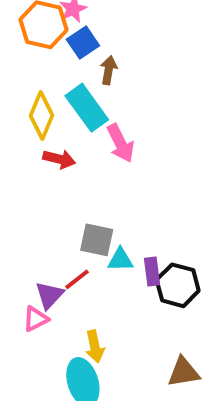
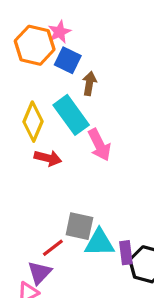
blue square: (83, 43) -> (68, 60), turned -30
cyan triangle: (120, 260) -> (99, 243), size x1.4
red line: (77, 279) -> (53, 248), moved

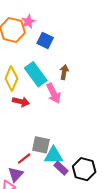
blue square: (68, 60) -> (45, 41), moved
brown arrow: (89, 83) -> (64, 72), moved
purple rectangle: (126, 253) -> (61, 168), moved, turned -40

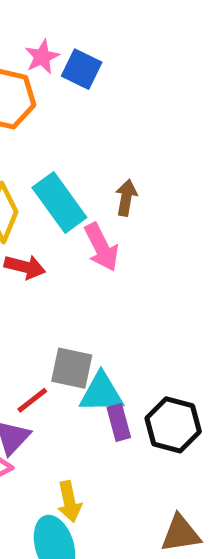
pink star: (28, 22) -> (42, 57), moved
blue square: (45, 41) -> (82, 69), moved
purple rectangle: (61, 168) -> (119, 422), turned 32

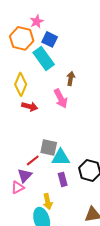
blue square: (82, 69) -> (50, 39), moved
cyan rectangle: (59, 203) -> (44, 58), moved
purple rectangle: (119, 422) -> (63, 179), moved

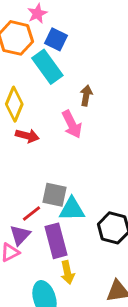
purple rectangle: (63, 179) -> (56, 241), moved, size x1.6
yellow arrow: (48, 201) -> (68, 272), moved

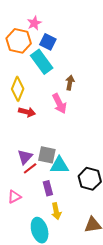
purple triangle: (20, 235) -> (25, 157), moved
purple rectangle: (56, 241) -> (48, 188), size x0.6

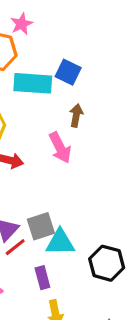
blue square: (48, 42) -> (68, 72), moved
cyan rectangle: (42, 62) -> (33, 83), turned -50
gray square: (47, 155) -> (41, 226), turned -30

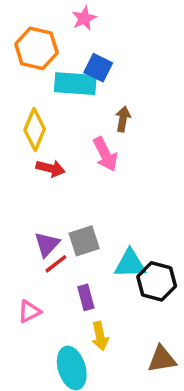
pink star: (22, 24) -> (84, 18), moved
blue square: (68, 72) -> (98, 68), moved
cyan triangle: (60, 242) -> (130, 264), moved

